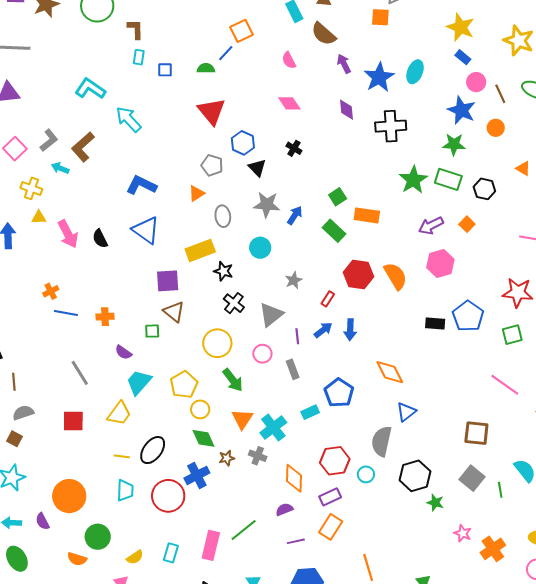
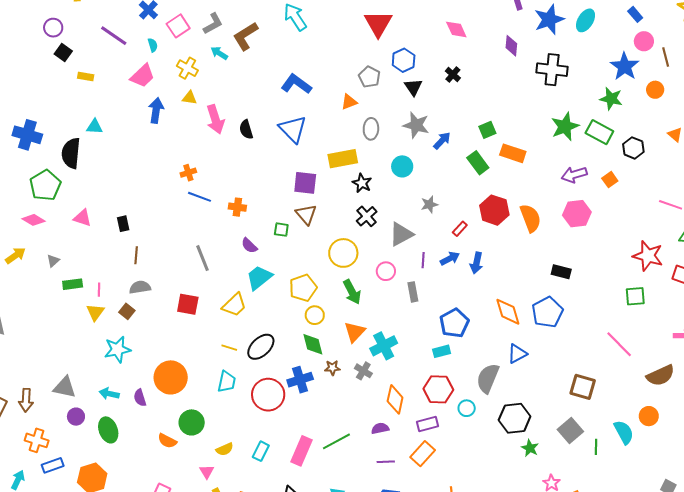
blue pentagon: (468, 316) -> (547, 312), moved
cyan rectangle: (310, 412) -> (442, 351), moved

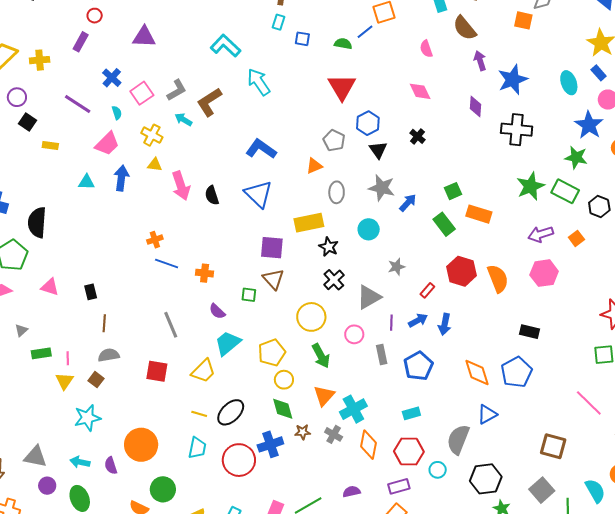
cyan ellipse: (586, 20) -> (569, 83), moved, turned -50
cyan triangle: (95, 127) -> (86, 182), moved
blue pentagon: (454, 323) -> (418, 366), moved
orange diamond: (395, 399) -> (368, 445), moved

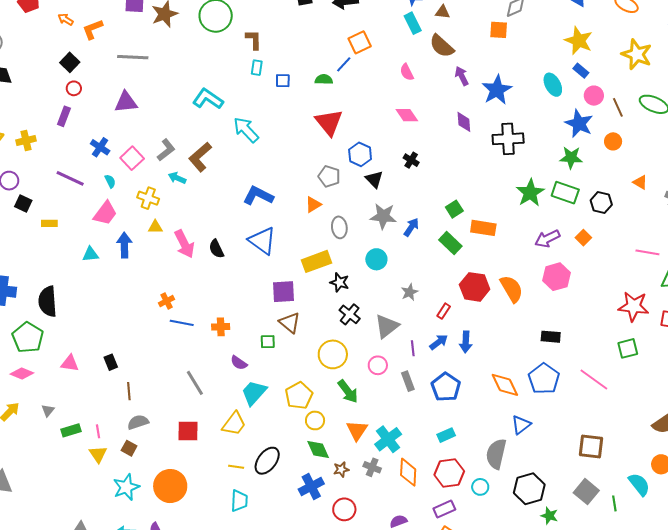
pink line: (589, 403) -> (594, 380), moved
orange circle: (141, 445) -> (170, 486), moved
red circle: (239, 460) -> (344, 509), moved, size x0.7

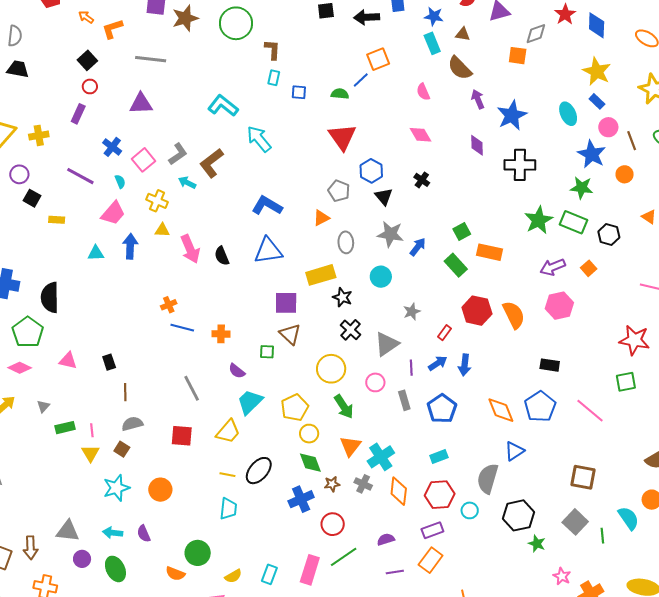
blue triangle: (262, 241) -> (268, 251), turned -48
orange circle: (170, 486) -> (160, 490), size x0.7

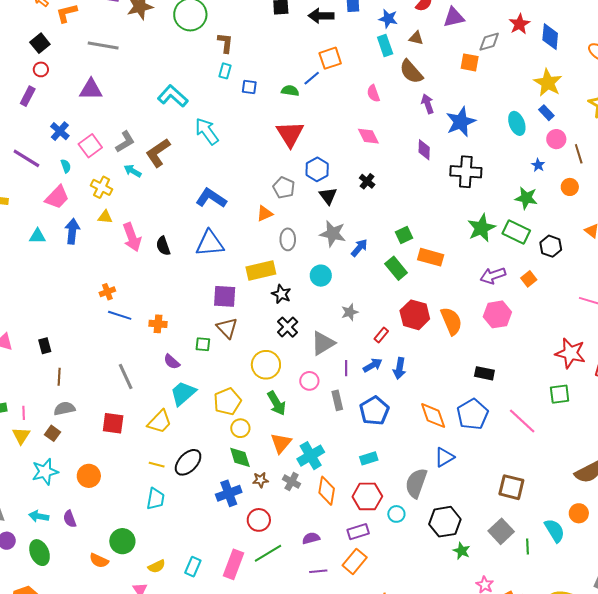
blue star: (592, 154) -> (538, 165), size x0.5

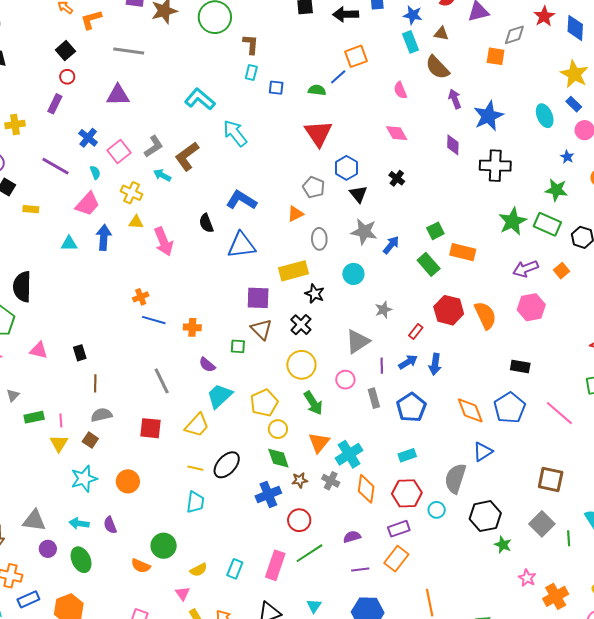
black semicircle: (163, 246) -> (206, 223), moved
black cross: (288, 327) -> (301, 325), moved

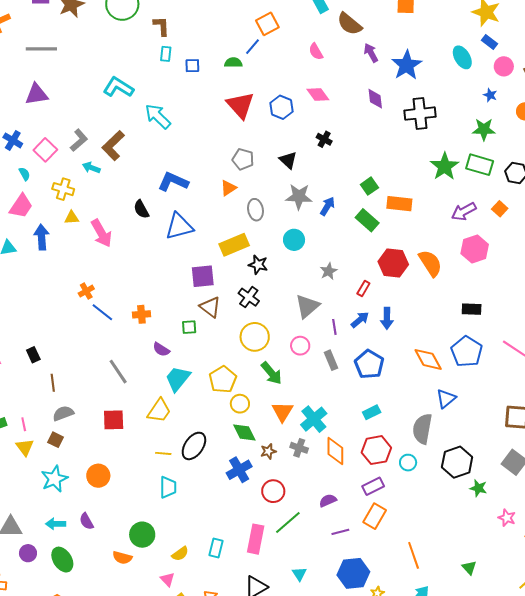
blue hexagon: (346, 168) -> (282, 107), moved
blue line: (154, 320) -> (102, 312), turned 30

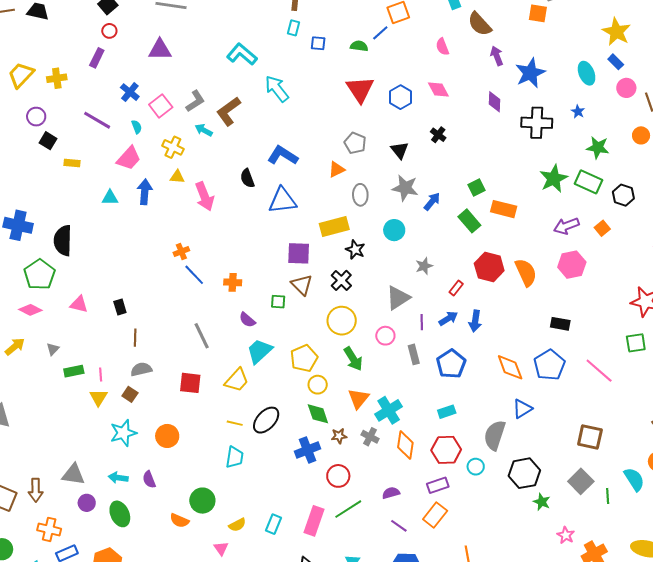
blue star: (490, 95) -> (578, 112), moved
purple line: (340, 532) -> (399, 526), turned 42

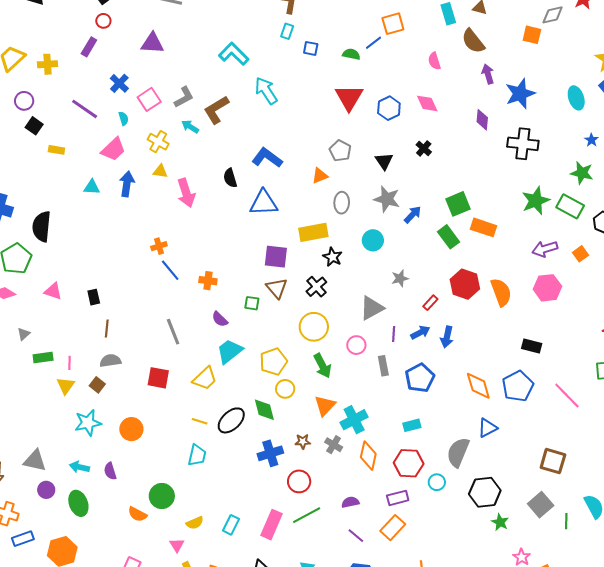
blue star: (578, 112) -> (591, 140), moved
green square: (476, 187) -> (458, 204), size x1.4
green diamond: (318, 414) -> (264, 410), moved

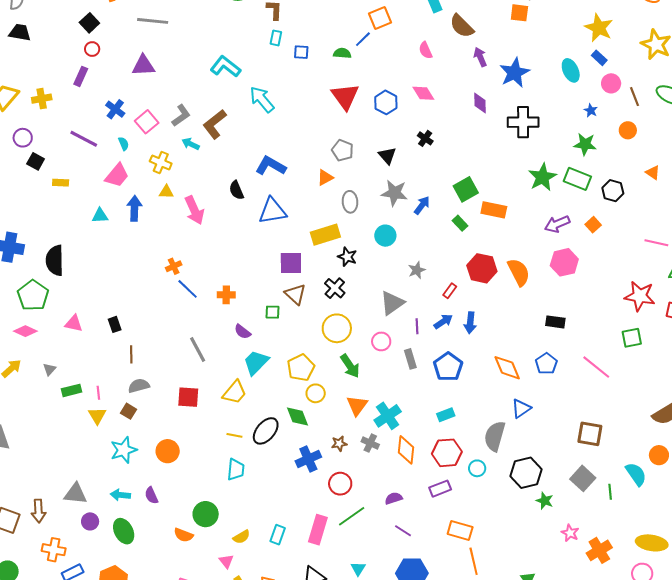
green rectangle: (449, 237) -> (460, 223), size x0.7
blue pentagon: (518, 386) -> (546, 364), size x0.7
orange rectangle: (393, 528) -> (460, 531), moved, turned 70

